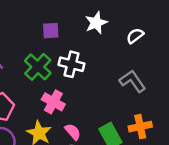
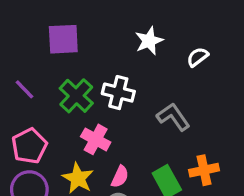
purple square: (51, 31) -> (63, 39), moved, size x1.5
gray L-shape: (132, 81) -> (173, 117), moved
pink semicircle: (73, 132) -> (120, 177), turned 66

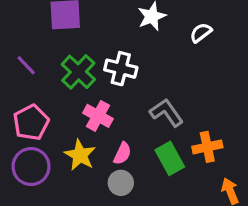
gray L-shape: (173, 117) -> (167, 113), moved

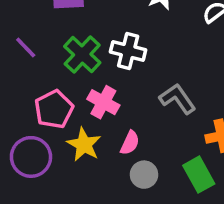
pink pentagon: (31, 122) -> (54, 109), moved
green rectangle: (170, 158) -> (199, 175), moved
gray circle: (121, 183) -> (144, 175), moved

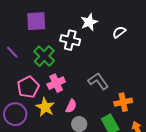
white cross: (128, 51) -> (70, 40), moved
pink cross: (103, 102) -> (56, 83), turned 36

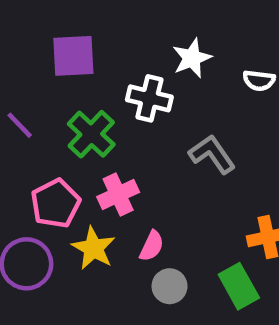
white semicircle: (119, 32) -> (259, 80), turned -136
gray L-shape: (98, 81) -> (212, 154), moved

